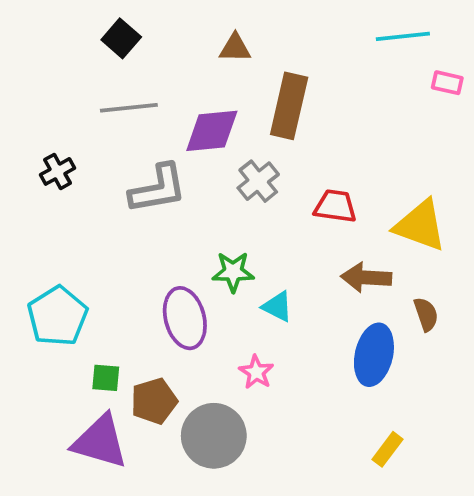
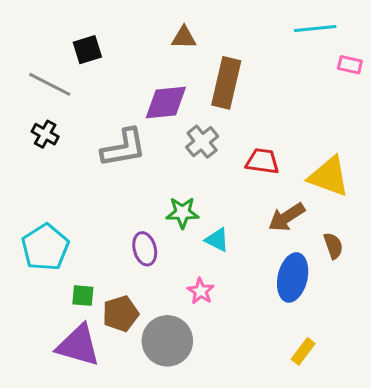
black square: (121, 38) -> (87, 50), moved, turned 32
gray line: (129, 108) -> (50, 84), moved, turned 33
black cross: (58, 171) -> (45, 134), turned -32
brown arrow: (366, 278) -> (287, 217), turned -36
purple ellipse: (185, 318) -> (145, 249), size x0.7

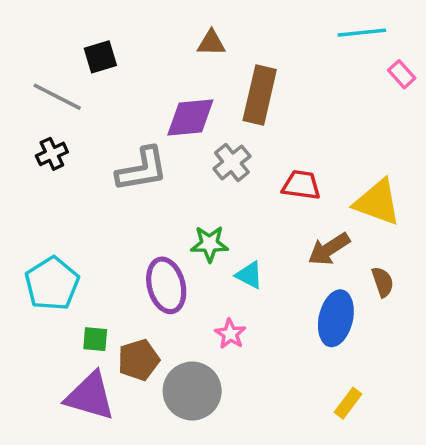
pink rectangle: (350, 65) -> (402, 74), turned 35
black cross: (45, 134) -> (52, 154), turned 36
purple ellipse: (145, 249) -> (166, 285), size x1.4

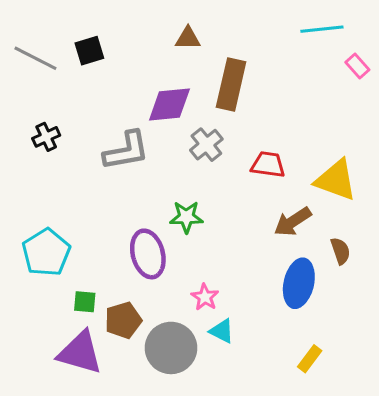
gray line: (57, 97) -> (35, 58), moved
cyan triangle: (249, 275) -> (222, 331), moved

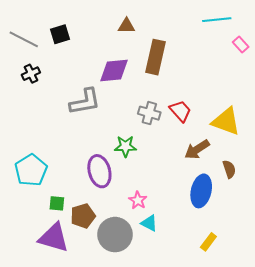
black cross: (46, 137) -> (31, 74), moved
gray cross: (206, 145) -> (149, 113), moved, turned -35
red trapezoid: (268, 165) -> (180, 111), turned 40

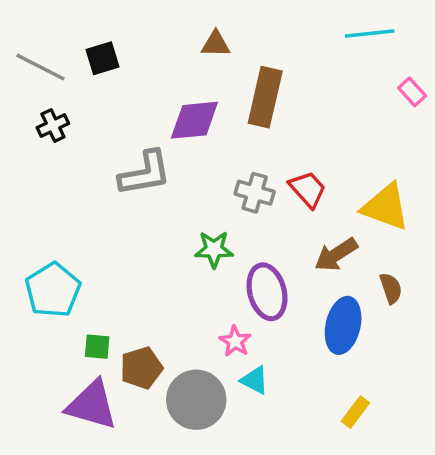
pink rectangle: (241, 45) -> (412, 92), moved
purple ellipse: (99, 171) -> (267, 292), moved

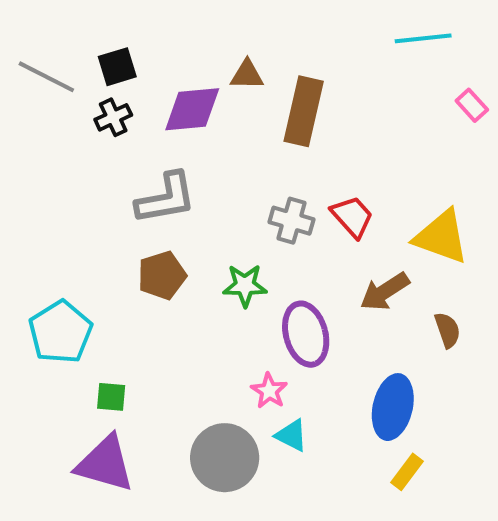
brown triangle: (216, 44) -> (247, 75), moved
purple diamond: (194, 120) -> (192, 109), moved
black cross: (53, 125) -> (113, 117), moved
blue ellipse: (343, 325) -> (393, 407), moved
brown pentagon: (141, 368) -> (162, 275), moved

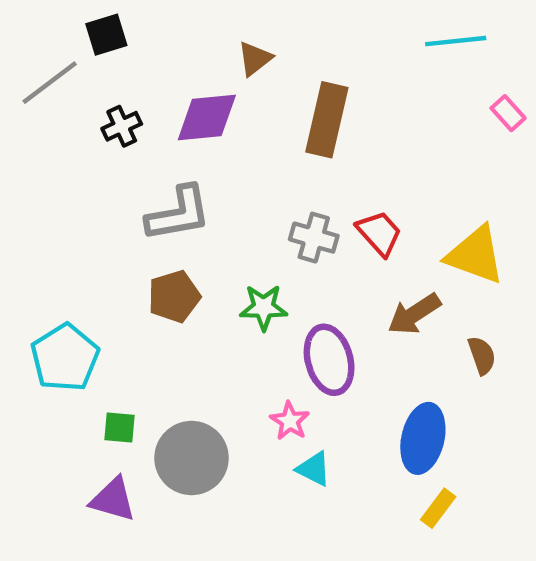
black square: (117, 67) -> (106, 35), moved
brown triangle: (247, 75) -> (255, 59), moved, turned -39
gray line: (46, 77) -> (50, 83), turned -64
gray circle: (225, 458) -> (192, 458), moved
purple triangle: (105, 464) -> (113, 500), size x0.7

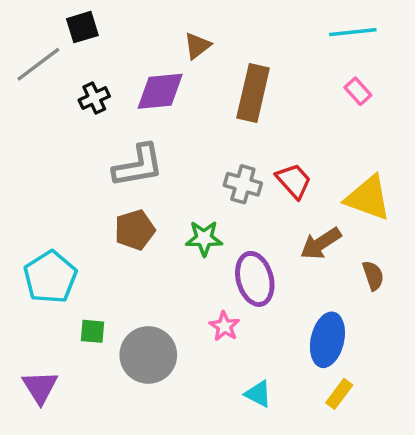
pink rectangle: (508, 113) -> (358, 91), moved
cyan triangle: (314, 469) -> (258, 394), moved
purple triangle: (113, 500) -> (40, 387), moved, turned 42

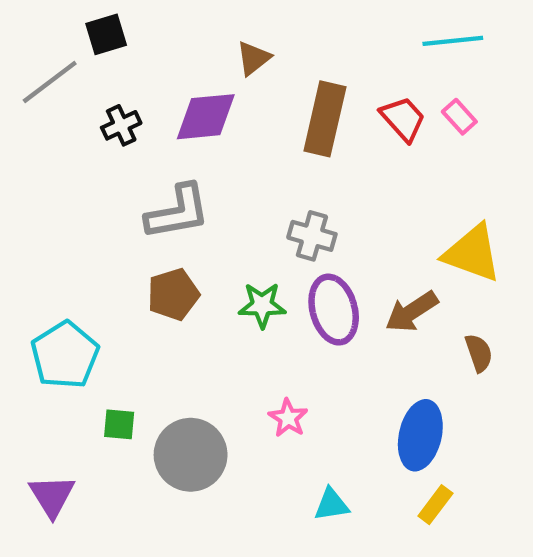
red trapezoid: (294, 181) -> (403, 119), moved
purple ellipse: (255, 279) -> (334, 310), moved
cyan triangle: (258, 394) -> (331, 505), turned -36

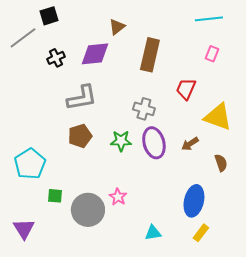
pink rectangle: (459, 117) -> (212, 54), turned 63
red trapezoid: (403, 119) -> (186, 89), moved, turned -115
brown arrow: (412, 312) -> (190, 144), size x0.7
pink star: (288, 418) -> (118, 197), moved

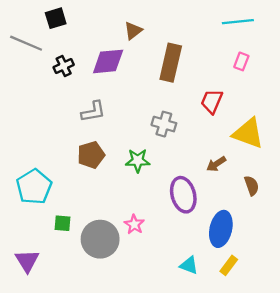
gray line: (23, 38) -> (26, 43), turned 60
gray L-shape: (82, 98) -> (93, 112), size x0.7
purple ellipse: (154, 143) -> (183, 195), moved
cyan triangle: (153, 233) -> (189, 265), moved, turned 30

